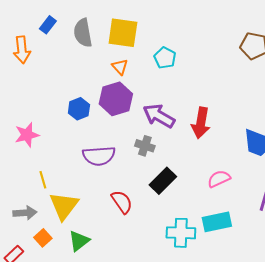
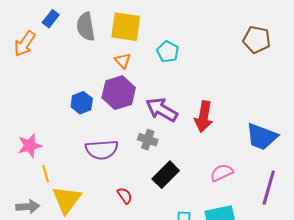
orange arrow: (22, 50) -> (25, 44), turned 40
pink star: (27, 135) -> (30, 146), moved
red semicircle: (122, 202) -> (125, 196), size x0.7

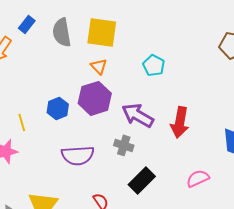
cyan pentagon: (168, 52) -> (154, 65), moved
yellow line: (46, 174) -> (22, 122), moved

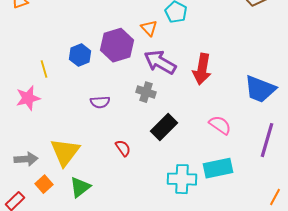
orange triangle: (99, 66) -> (149, 28), moved
purple semicircle: (78, 155) -> (100, 102), size x0.6
pink semicircle: (198, 178) -> (220, 125), turned 60

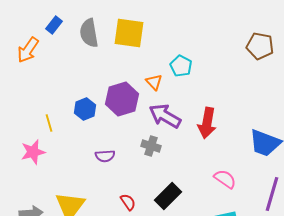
black rectangle: (164, 127) -> (168, 196), moved

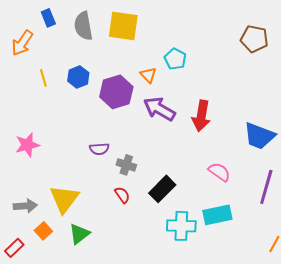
blue rectangle: (54, 25) -> (48, 18), turned -60
blue hexagon: (85, 109) -> (78, 77), moved
yellow line: (49, 123) -> (43, 78), moved
gray cross: (151, 146) -> (126, 165), moved

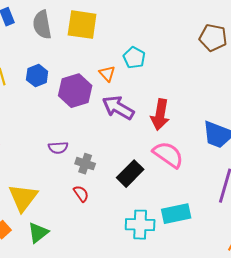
pink semicircle: (219, 172) -> (168, 155), moved, size x1.4
black rectangle: (162, 189) -> (130, 174), moved

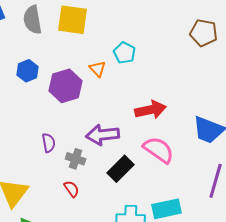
purple arrow: (118, 108) -> (103, 135), moved, turned -36
red arrow: (160, 115) -> (151, 110), turned -112
purple semicircle: (58, 148) -> (49, 143), turned -96

